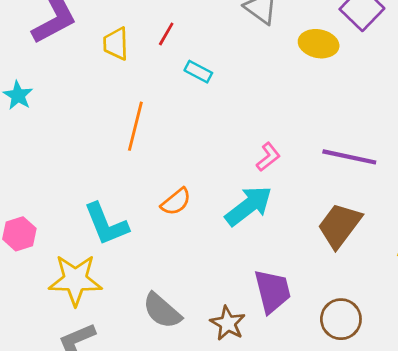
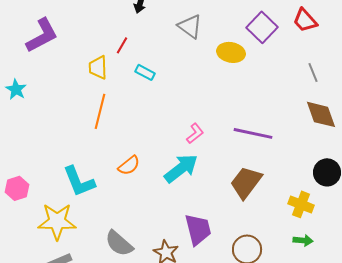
yellow trapezoid: (116, 44) -> (98, 67), moved

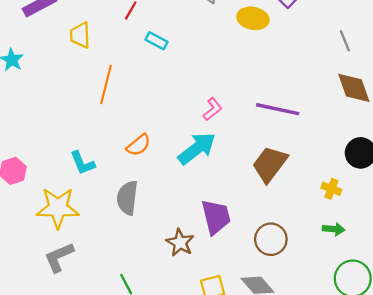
yellow trapezoid: (98, 67) -> (80, 35), moved
cyan L-shape: (79, 181) -> (82, 163), size x0.7
yellow cross: (301, 204) -> (331, 189), size x0.7
gray semicircle: (119, 243) -> (127, 198), moved, turned 56

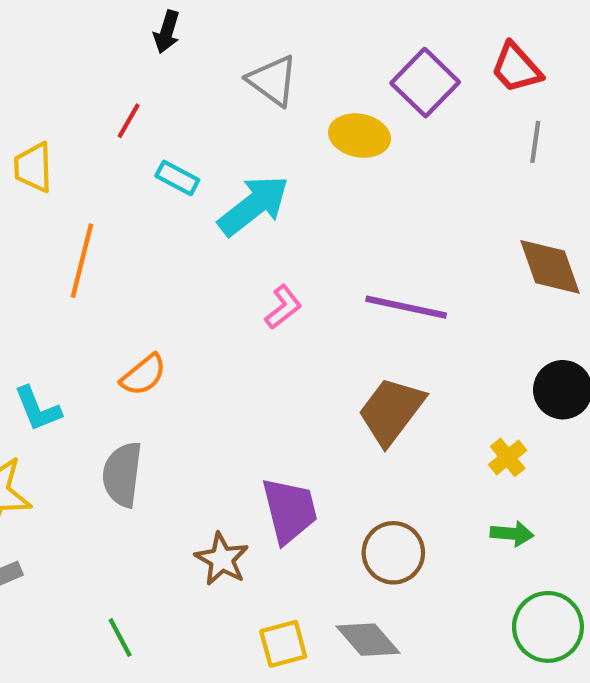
gray line: (345, 41) -> (535, 142), moved, turned 30
cyan arrow: (197, 148) -> (254, 205), moved
yellow cross: (331, 189) -> (508, 457), turned 30

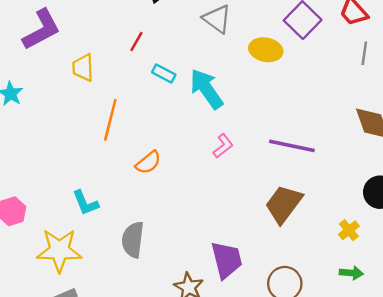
cyan arrow: (254, 205) -> (206, 89), turned -87
orange semicircle: (143, 375) -> (148, 163), moved

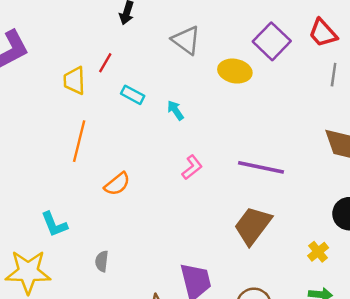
yellow trapezoid: (83, 68) -> (74, 81), moved
cyan arrow: (206, 89) -> (175, 110), size x0.5
gray semicircle: (133, 240) -> (102, 261), size x0.6

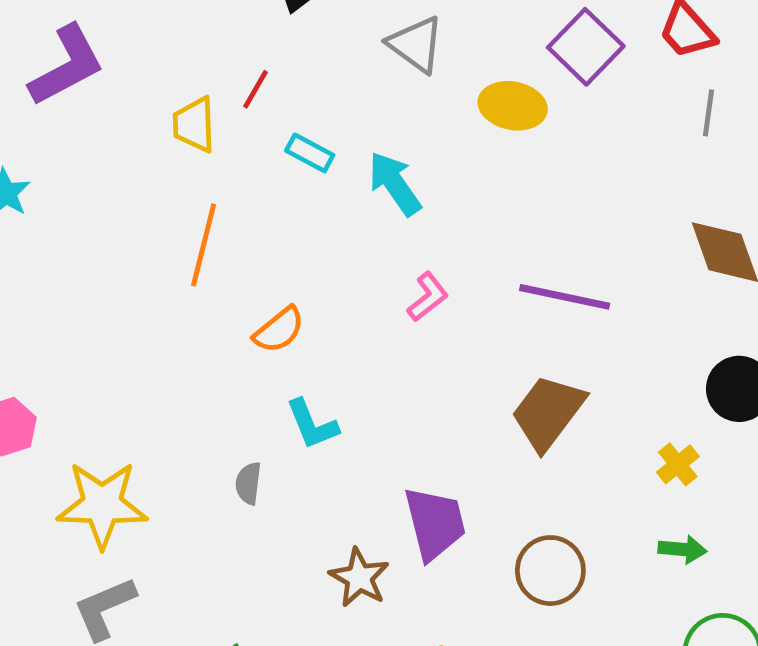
cyan arrow: (175, 110) -> (395, 184), size x1.6
cyan L-shape: (54, 224) -> (312, 424), moved

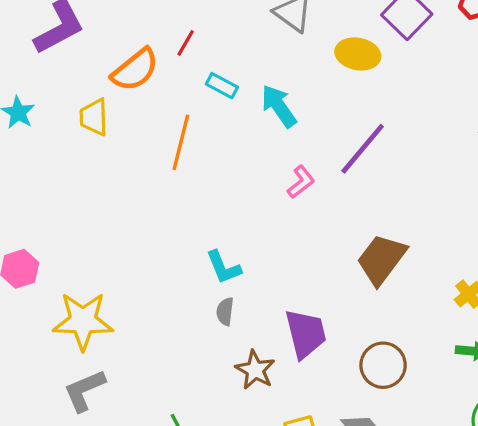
yellow trapezoid: (194, 125) -> (94, 117), moved
orange line: (204, 245) -> (181, 142), moved
purple line: (565, 297) -> (363, 149), moved, turned -62
orange semicircle: (279, 330) -> (135, 70), moved, size x1.4
gray semicircle: (248, 483) -> (225, 311), moved

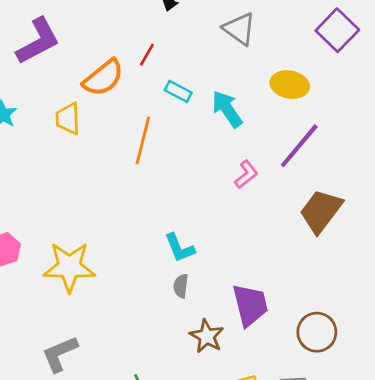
yellow ellipse: (358, 54) -> (290, 85), moved
brown trapezoid: (381, 259) -> (321, 211), moved
yellow star: (83, 321) -> (69, 267), moved

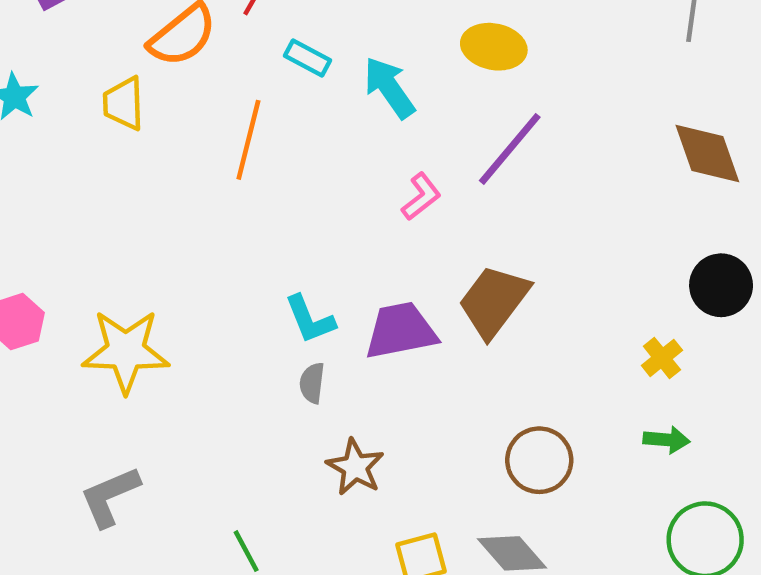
brown trapezoid: (321, 211) -> (494, 301), moved
purple trapezoid: (250, 305) -> (401, 331), moved, turned -87

